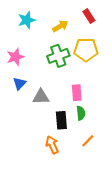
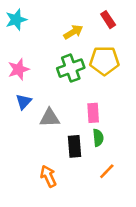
cyan star: (27, 20) -> (16, 20), moved
orange arrow: (52, 145) -> (48, 176), moved

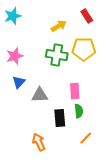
green cross: (71, 68) -> (57, 55), turned 30

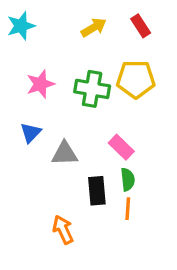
yellow arrow: (59, 26) -> (94, 27), moved
pink star: (15, 56) -> (40, 84), moved
pink rectangle: (75, 91) -> (121, 147), turned -42
orange line: (86, 138) -> (128, 209), moved, turned -40

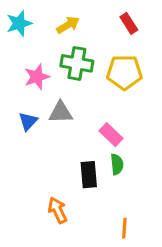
yellow arrow: (94, 27) -> (68, 25), moved
green cross: (92, 89) -> (77, 63), moved
gray triangle: (65, 154) -> (61, 112), moved
orange line: (128, 209) -> (124, 228), moved

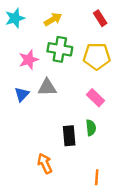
pink rectangle: (111, 135) -> (96, 98), moved

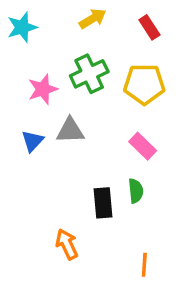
yellow arrow: (53, 19) -> (93, 19), moved
green cross: (60, 49) -> (89, 74), turned -35

